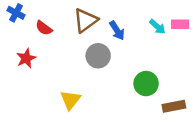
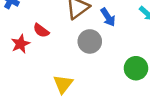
red semicircle: (44, 28) -> (41, 30), moved

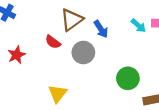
red semicircle: (41, 30) -> (53, 42), moved

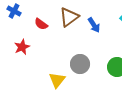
red semicircle: (53, 42) -> (41, 24), moved
gray circle: (83, 53) -> (80, 64), moved

